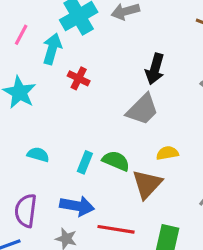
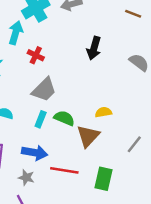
gray trapezoid: (142, 109) -> (44, 90), moved

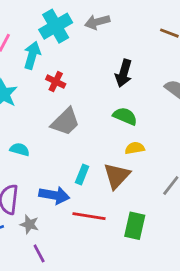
green semicircle: (64, 118) -> (125, 116), moved
cyan rectangle: (41, 119) -> (82, 174), moved
gray star: (26, 178) -> (29, 224), moved

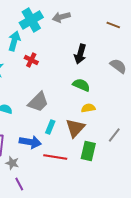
gray trapezoid: (65, 122) -> (38, 102), moved
green rectangle: (135, 226) -> (88, 151), moved

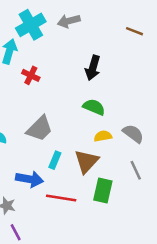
gray semicircle: (118, 66) -> (133, 134), moved
gray line: (114, 135) -> (136, 170), turned -63

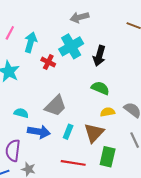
cyan cross: (31, 25) -> (71, 46), moved
blue arrow: (30, 179) -> (39, 132), moved

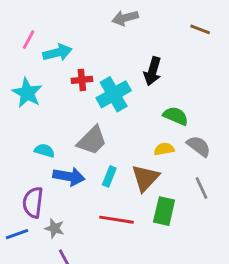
cyan arrow: (31, 42) -> (57, 53), turned 60
cyan cross: (71, 46) -> (114, 94), moved
red cross: (48, 62) -> (82, 80), turned -32
green semicircle: (100, 88) -> (176, 116), moved

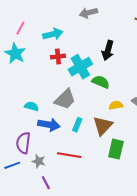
cyan arrow: (57, 53) -> (53, 34), moved
cyan star: (27, 93) -> (15, 53), moved
green semicircle: (176, 116) -> (101, 82), moved
red line: (117, 220) -> (69, 155), moved

